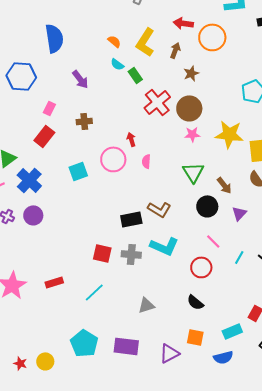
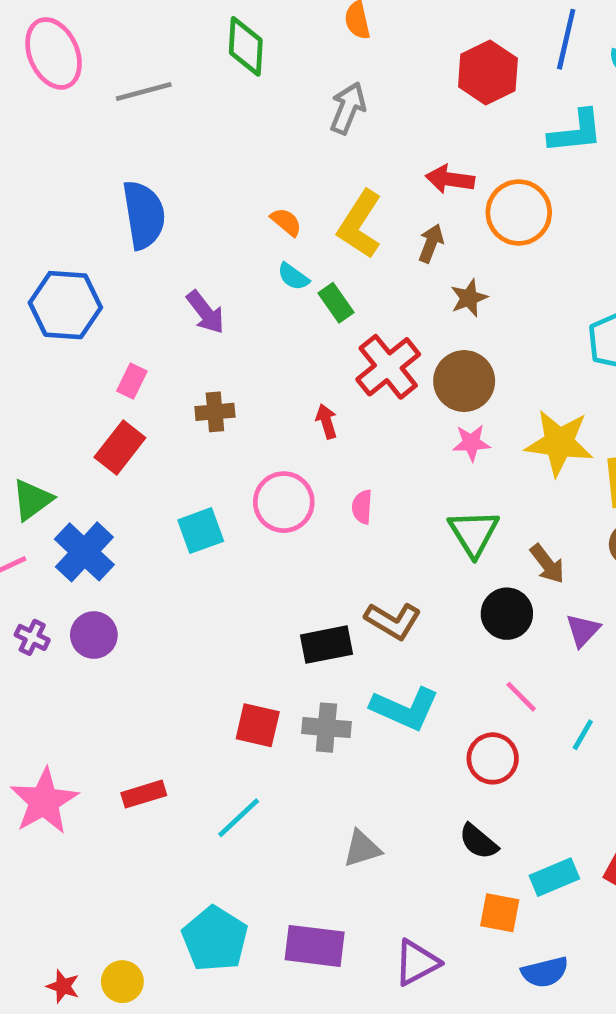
red arrow: (131, 139) -> (326, 421), moved
cyan rectangle: (232, 331) -> (554, 877), moved
orange square: (195, 337) -> (500, 913), moved

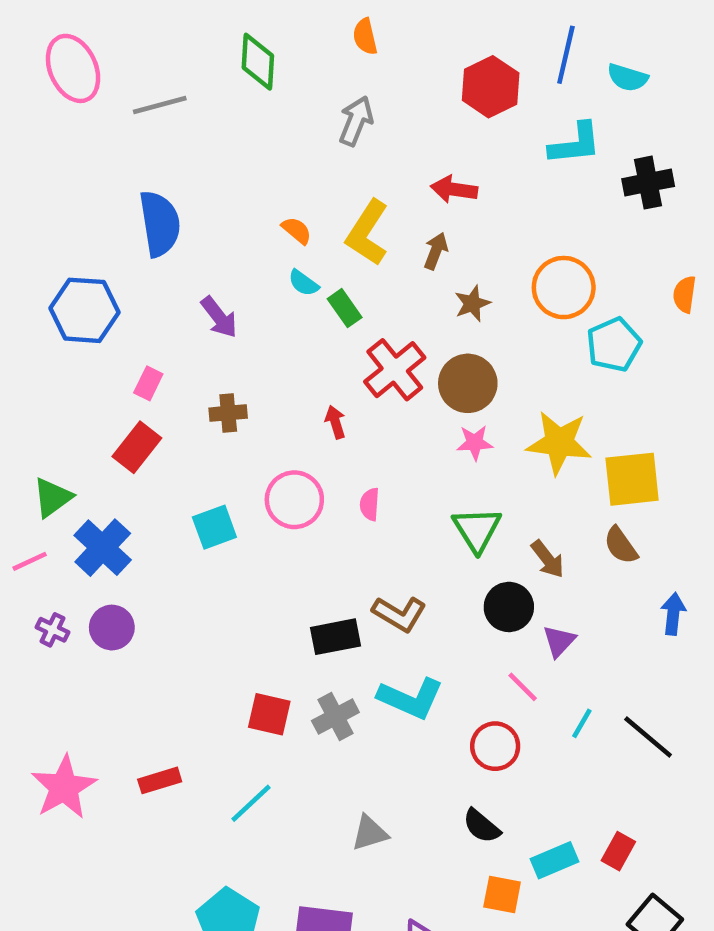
orange circle: (519, 212) -> (564, 288), moved
purple triangle: (583, 630) -> (559, 641), moved
gray cross: (326, 728) -> (335, 717), turned -33

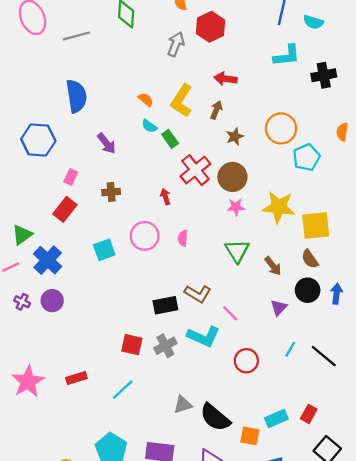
red hexagon: (491, 87) -> (210, 27), moved
black circle: (509, 607) -> (308, 290), moved
pink line: (523, 687) -> (230, 313), moved
black semicircle: (481, 826) -> (215, 417), moved, size x1.6

